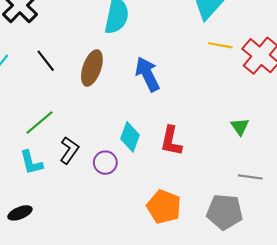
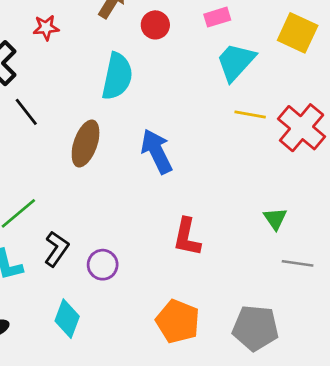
black line: (46, 61) -> (26, 112), moved
cyan diamond: (130, 137) -> (67, 319), moved
gray line: (250, 177) -> (298, 263), moved

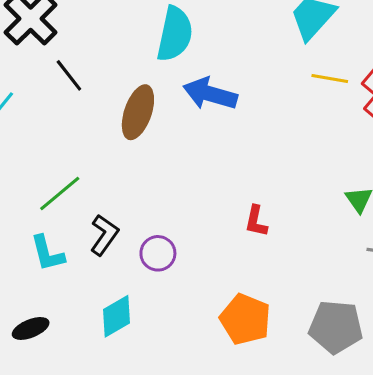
blue arrow: (157, 151) -> (210, 94), moved, turned -48
red L-shape: (187, 237) -> (256, 221), size x0.7
cyan diamond: (67, 319) -> (116, 316), turned 39

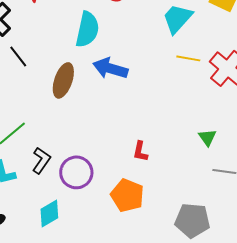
purple circle: (158, 253) -> (76, 172), size x1.4
orange pentagon: (245, 319) -> (127, 195), moved

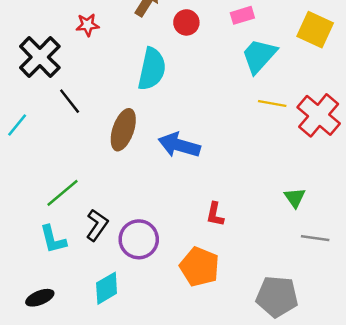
blue arrow: (110, 68) -> (179, 145), moved

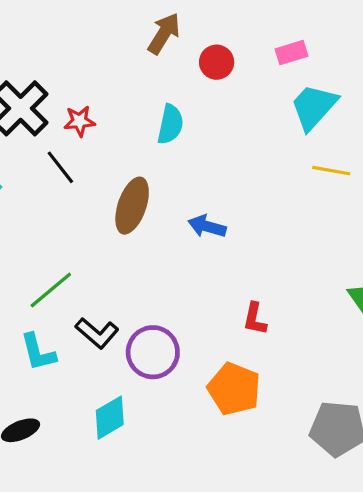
red star: (87, 25) -> (79, 121), moved
cyan semicircle: (152, 69) -> (170, 124), size x0.7
blue arrow: (179, 145) -> (207, 226), size x0.7
black L-shape: (97, 225) -> (97, 333), turned 96

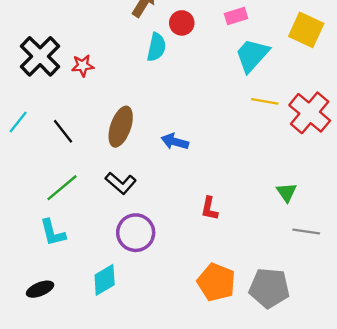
cyan semicircle: (170, 124) -> (156, 47), moved
black line: (60, 167) -> (63, 131), moved
black L-shape: (97, 333) -> (121, 183), moved
orange pentagon: (234, 389) -> (216, 282), moved

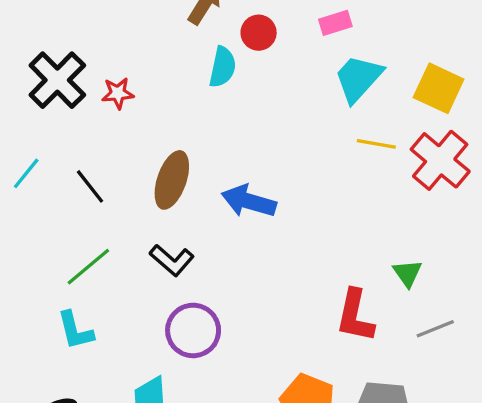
yellow square: (306, 30) -> (439, 88), moved
blue arrow: (175, 142) -> (249, 201), size x1.4
red L-shape: (209, 208) -> (355, 316), moved, size x1.6
gray line: (306, 232) -> (435, 329), turned -30

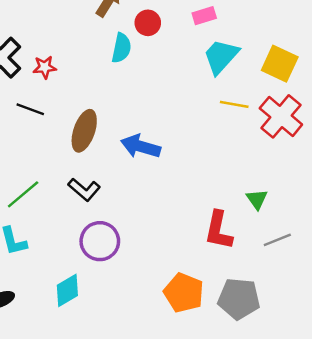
black line: (90, 186) -> (30, 109), moved, turned -32

